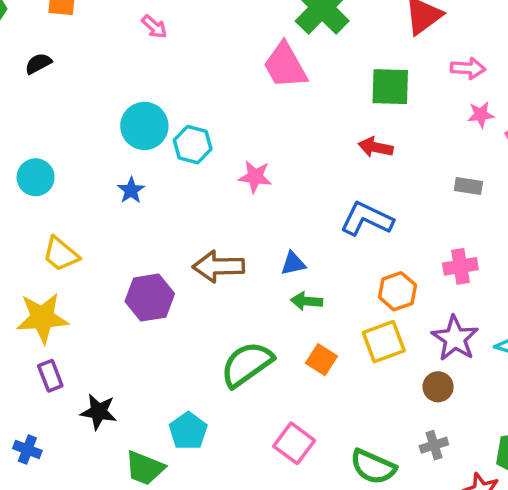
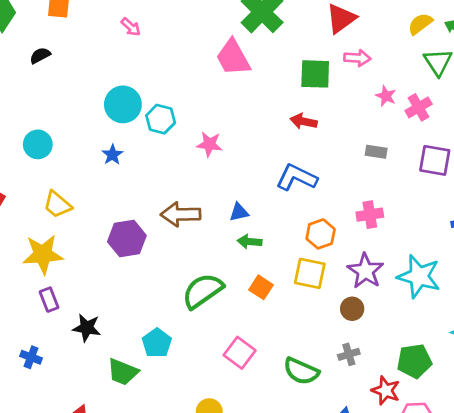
pink arrow: (468, 68) -> (357, 58), moved
pink star: (481, 115) -> (386, 96), turned 30
yellow square: (384, 342) -> (310, 273), turned 32

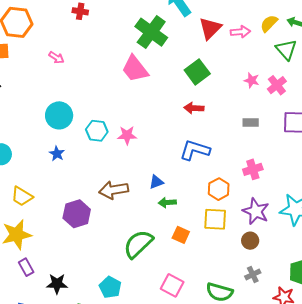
pink arrow: (357, 58) -> (240, 32), moved
green square: (315, 74) -> (197, 72), turned -30
cyan hexagon: (161, 119) -> (97, 131), moved

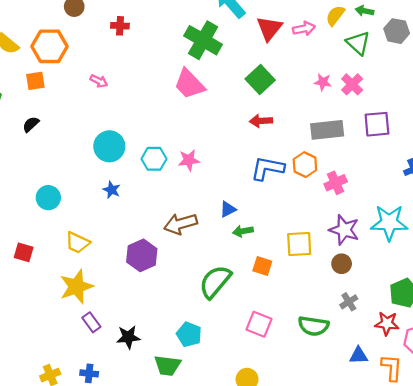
gray rectangle: (251, 122) -> (327, 130), size x1.8
orange hexagon: (219, 189) -> (305, 165), moved

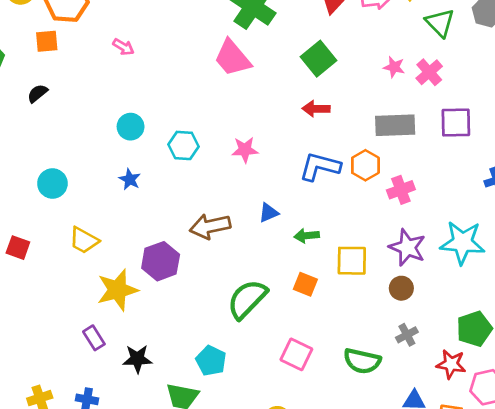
cyan circle: (109, 146) -> (131, 127), size x0.7
pink star: (189, 160) -> (245, 150), moved
green arrow: (243, 231) -> (307, 236), moved
yellow star: (76, 287) -> (117, 290), moved

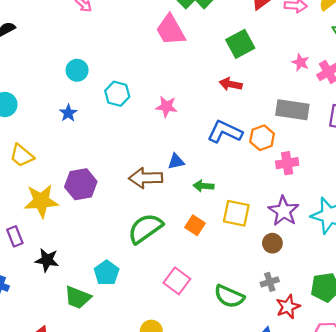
brown arrow: (210, 226) -> (146, 178), moved
red star: (451, 364) -> (288, 307), moved, turned 30

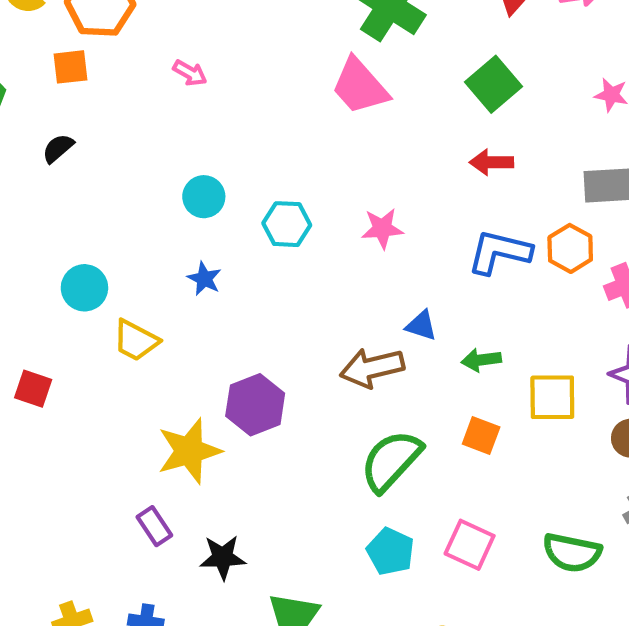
yellow trapezoid: (22, 155) -> (136, 340), moved
blue triangle: (176, 161) -> (421, 326), turned 42
cyan pentagon: (107, 273) -> (390, 551), moved

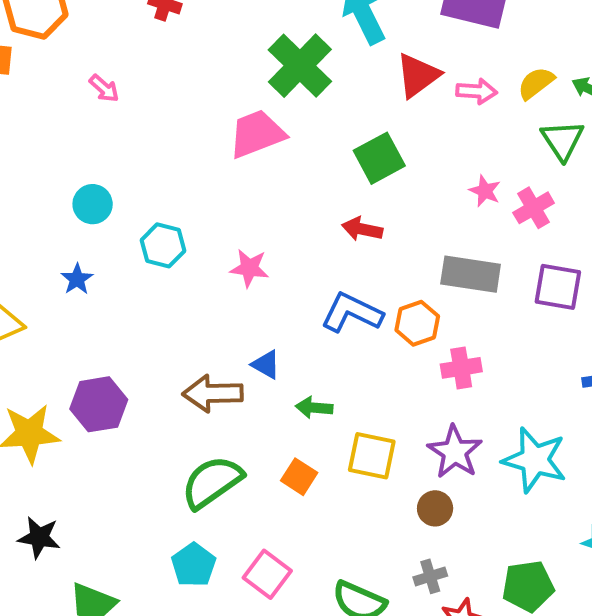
pink trapezoid: (360, 86) -> (257, 134), turned 98

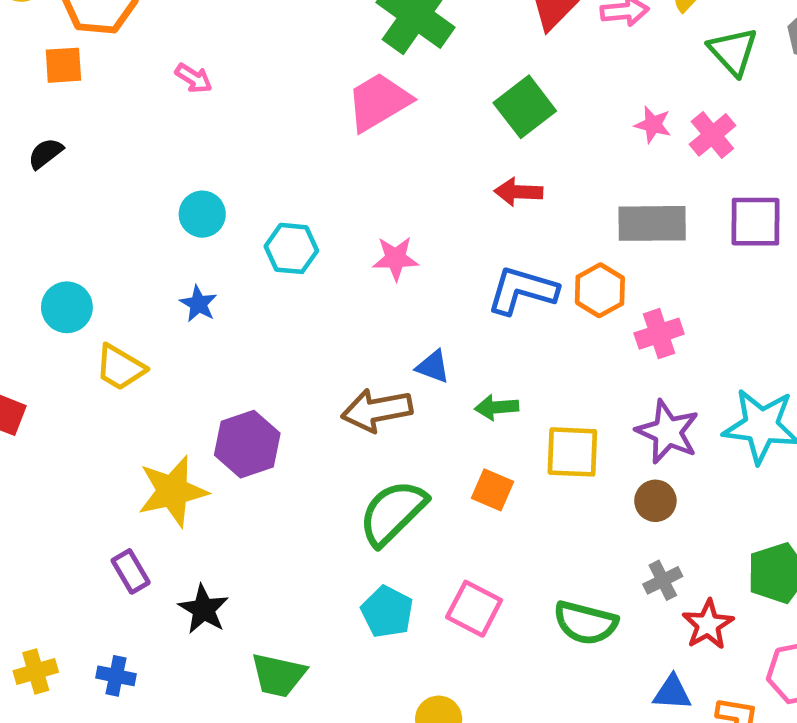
black star: (39, 537) -> (204, 609), turned 30

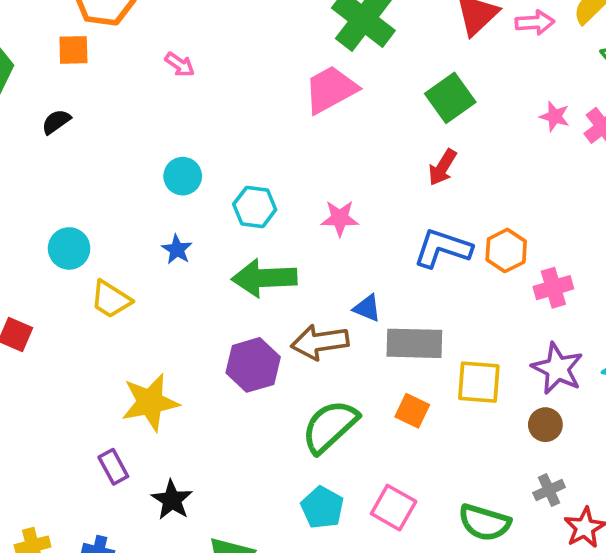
red arrow: (518, 192) -> (442, 167), turned -63
gray rectangle: (652, 223) -> (414, 343), moved
green arrow: (497, 407) -> (264, 278), moved, size x1.8
purple hexagon: (247, 444) -> (253, 365), moved

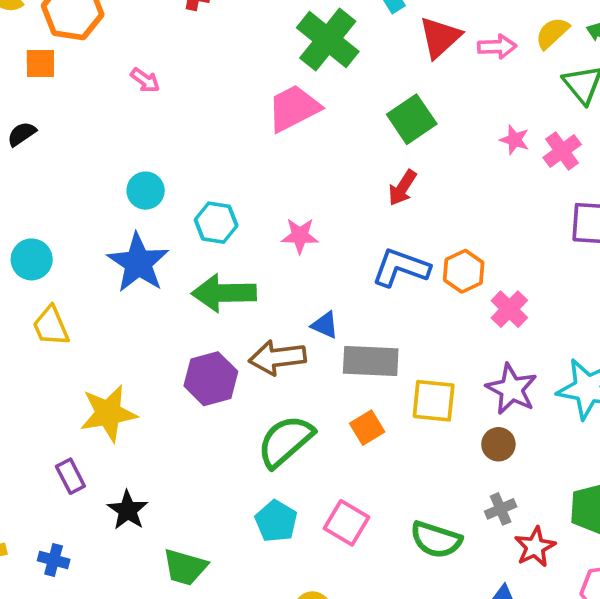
blue star: (177, 249) -> (138, 263), size x2.0
pink cross: (553, 288) -> (509, 309), turned -30
yellow trapezoid: (111, 299) -> (51, 326), moved, turned 33
orange square: (412, 411) -> (367, 428), turned 32

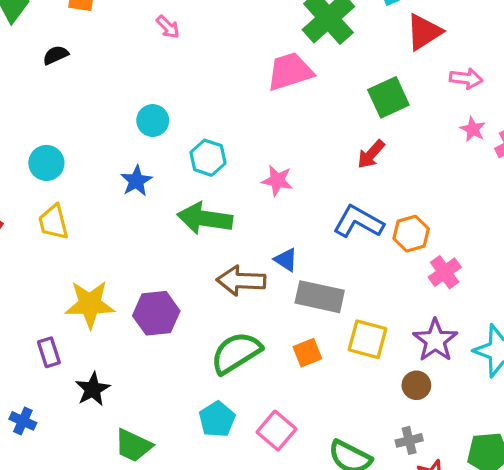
pink arrow: (497, 47) -> (466, 78), moved
blue star: (138, 263) -> (136, 181), size x0.6
purple hexagon: (211, 379) -> (156, 313), moved

